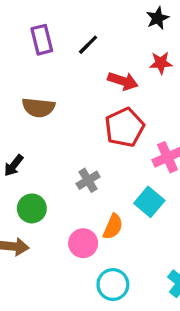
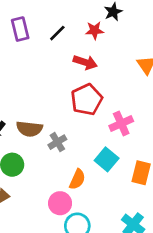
red star: (161, 63) -> (95, 30), moved
brown semicircle: (38, 108) -> (29, 129), moved
pink circle: (83, 243) -> (60, 203), moved

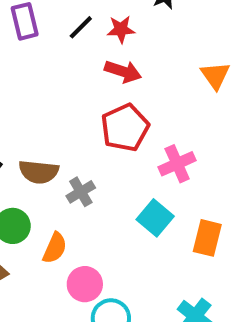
red star: (95, 30) -> (121, 29), moved
orange semicircle: (77, 179) -> (55, 248), moved

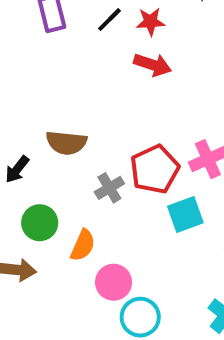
red pentagon: (125, 128) -> (155, 169), moved
brown semicircle: (39, 172) -> (66, 143), moved
cyan square: (155, 218) -> (185, 215), turned 30

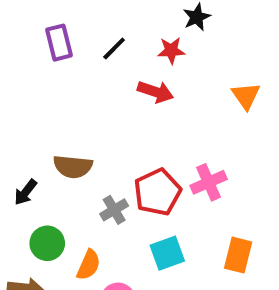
red star: (150, 22) -> (171, 50), moved
cyan square: (185, 215) -> (167, 253), moved

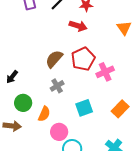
brown semicircle: (73, 167) -> (54, 59), moved, turned 126
red pentagon: (157, 192) -> (83, 59), moved
orange rectangle: (238, 255) -> (120, 109), turned 30

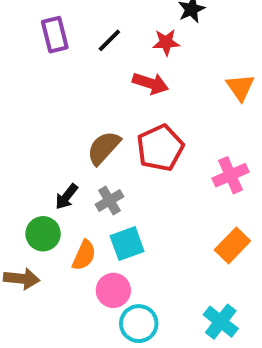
pink cross: (105, 72) -> (231, 175), moved
black arrow: (12, 77) -> (66, 197), moved
cyan square: (84, 108) -> (127, 244), moved

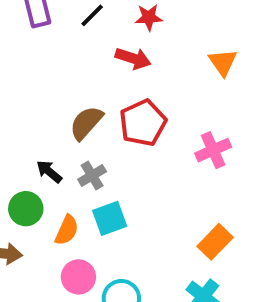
black arrow: (66, 197) -> (49, 172), turned 92
orange rectangle: (232, 245) -> (215, 242), moved
pink circle: (113, 290) -> (78, 277), moved

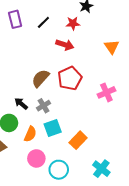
orange rectangle: (215, 242) -> (78, 140), moved

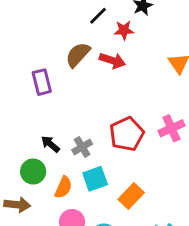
purple rectangle: (15, 19) -> (42, 82), moved
black line: (43, 22) -> (98, 16), moved
brown semicircle: (40, 78) -> (78, 55), moved
red pentagon: (70, 78) -> (127, 134), moved

